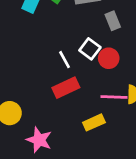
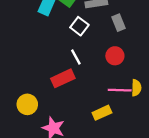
white square: (90, 49) -> (79, 26), moved
red rectangle: (66, 88) -> (63, 78), moved

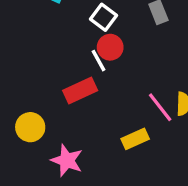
red circle: (115, 56) -> (110, 47), moved
pink line: (120, 90) -> (160, 107), turned 50

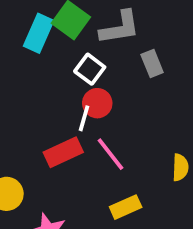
white line: (98, 61) -> (84, 118), turned 45
pink line: (160, 107) -> (110, 154), moved

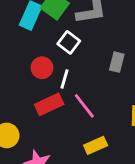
gray rectangle: (152, 63) -> (117, 62), moved, turned 36
red circle: (97, 103) -> (42, 68), moved

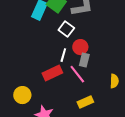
gray rectangle: (117, 62) -> (84, 60), moved
red circle: (42, 68) -> (80, 47), moved

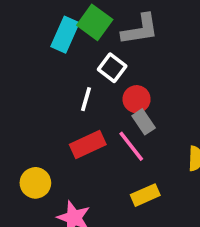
white line: (63, 55) -> (86, 99), moved
gray rectangle: (84, 60) -> (144, 122), turned -48

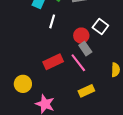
white square: (112, 68) -> (100, 26), moved
white line: (86, 99) -> (52, 21), moved

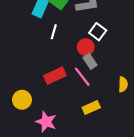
white square: (100, 26) -> (98, 32), moved

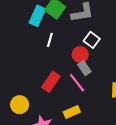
red rectangle: (55, 76) -> (51, 82), turned -30
yellow rectangle: (91, 107) -> (72, 112), moved

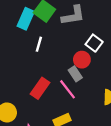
white square: (92, 40) -> (94, 43), moved
red circle: (80, 54) -> (82, 60), moved

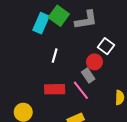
white line: (39, 44) -> (55, 56), moved
red rectangle: (40, 88) -> (55, 89), turned 54

